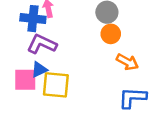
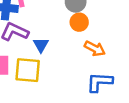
blue triangle: (39, 70) -> (41, 45), moved, turned -35

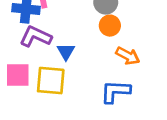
blue L-shape: (100, 82) -> (115, 92), moved

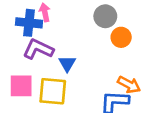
orange circle: (110, 26) -> (121, 37), moved
orange arrow: (128, 56) -> (129, 85), moved

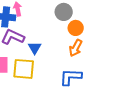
orange arrow: (129, 85) -> (76, 48), moved, turned 90

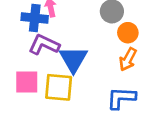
blue triangle: (35, 48) -> (73, 59), size x1.6

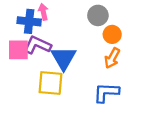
pink square: (27, 82) -> (18, 50), moved

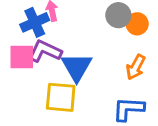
blue cross: (29, 21) -> (35, 22), turned -30
orange circle: (112, 34) -> (137, 24), moved

